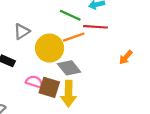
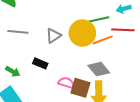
green line: (70, 15) -> (99, 19), turned -36
yellow circle: (50, 48) -> (82, 33), moved

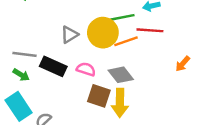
gray line: (18, 32) -> (24, 54), moved
black rectangle: (40, 63) -> (53, 66), size x1.5
pink semicircle: (66, 83) -> (86, 69), moved

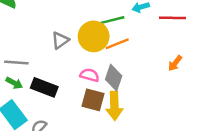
red line: (150, 30) -> (173, 18), moved
black rectangle: (53, 66) -> (44, 87), moved
pink semicircle: (86, 69) -> (90, 75), moved
gray diamond: (121, 75) -> (114, 78), turned 60

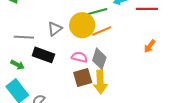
gray line: (16, 62) -> (24, 37), moved
black rectangle: (44, 87) -> (43, 55), moved
brown square: (93, 100) -> (83, 77), turned -30

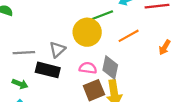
gray triangle: (55, 29) -> (57, 50), moved
orange line: (102, 31) -> (129, 36), moved

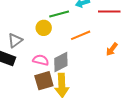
yellow circle: (87, 32) -> (44, 28), size x0.6
gray diamond: (110, 67) -> (61, 62), turned 45

